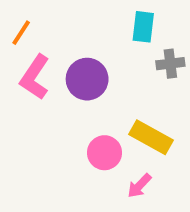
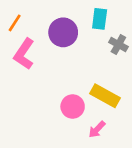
gray cross: (170, 64) -> (118, 44), turned 36
purple circle: (87, 79) -> (63, 32), moved

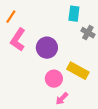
purple circle: (63, 32) -> (47, 48), moved
pink arrow: (97, 129) -> (62, 99), moved

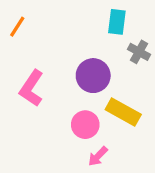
pink L-shape: (18, 40) -> (32, 88), moved
purple circle: (47, 48) -> (93, 76), moved

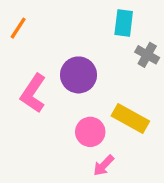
purple circle: (93, 76) -> (78, 75), moved

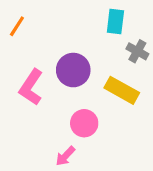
yellow rectangle: (130, 118) -> (122, 90), moved
pink arrow: (104, 165) -> (65, 156), moved

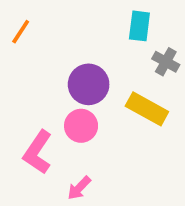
pink L-shape: (31, 87) -> (38, 152), moved
pink circle: (84, 123) -> (81, 126), moved

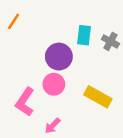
cyan rectangle: (139, 26) -> (84, 35), moved
yellow rectangle: (147, 109) -> (98, 97), moved

